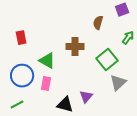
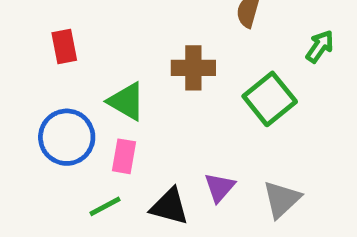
gray triangle: (118, 83) -> (282, 199), moved
green line: (17, 105) -> (105, 206), moved

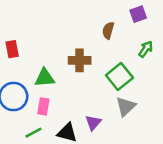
green triangle: (126, 101) -> (45, 78), turned -35
gray triangle: (282, 199) -> (126, 106), moved

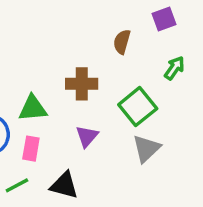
purple triangle: (93, 123) -> (87, 136), moved

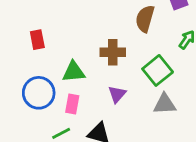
brown semicircle: (122, 42) -> (145, 19), size x1.4
gray triangle: (146, 149) -> (165, 104), turned 40

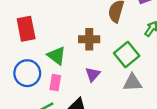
red rectangle: (37, 40) -> (26, 29), size x1.5
green triangle: (74, 72) -> (56, 56), turned 42

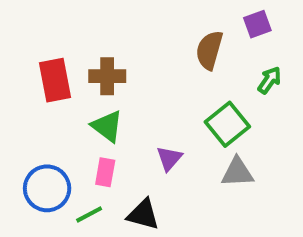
brown cross: (89, 39) -> (107, 76), moved
blue circle: (27, 73) -> (47, 188), moved

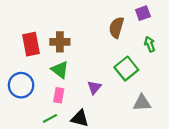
green arrow: (269, 80) -> (150, 44), turned -56
gray triangle: (237, 172) -> (142, 103), moved
blue circle: (47, 188) -> (21, 85), moved

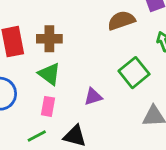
brown semicircle: (116, 28) -> (121, 20), turned 55
purple triangle: (94, 87) -> (93, 97), turned 32

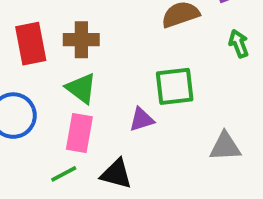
green square: (134, 73) -> (175, 86), moved, turned 32
pink rectangle: (48, 106) -> (79, 133), size x1.4

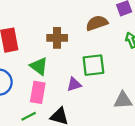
brown cross: (81, 40) -> (57, 38), moved

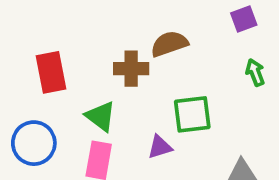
brown semicircle: (97, 23) -> (169, 44), moved

